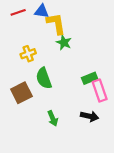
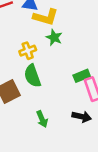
yellow L-shape: (56, 24) -> (46, 17), turned 115
yellow cross: (28, 54) -> (28, 51), moved

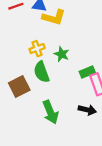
green star: (54, 37) -> (62, 54), moved
green arrow: (42, 119) -> (50, 112), size x1.5

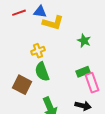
green star: (62, 54) -> (84, 41), moved
brown square: (19, 86) -> (22, 85), turned -36

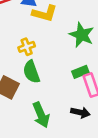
green star: (84, 41) -> (82, 35), size x1.5

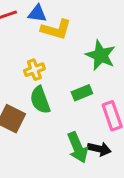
green rectangle: (80, 72) -> (82, 93), moved
green arrow: (41, 115) -> (78, 147), moved

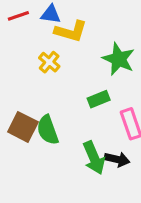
yellow cross: (34, 70) -> (49, 62), moved, turned -30
green semicircle: (40, 100) -> (48, 130), moved

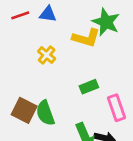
yellow L-shape: (71, 31) -> (86, 38), moved
green star: (119, 59) -> (106, 22), moved

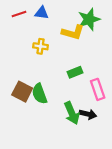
green star: (106, 22) -> (89, 19), turned 30
yellow cross: (47, 55) -> (41, 46), turned -32

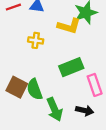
green rectangle: (75, 72) -> (71, 67), size x1.5
green arrow: (72, 113) -> (55, 109), moved

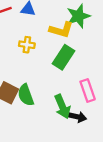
green rectangle: (71, 67) -> (64, 57), moved, turned -35
green arrow: (55, 109) -> (62, 106), moved

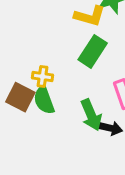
yellow cross: (27, 45) -> (42, 76), moved

